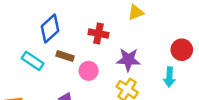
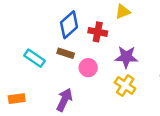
yellow triangle: (136, 12) -> (123, 12), moved
blue diamond: (50, 29) -> (69, 25), moved

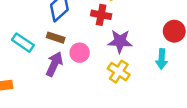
red cross: (98, 32) -> (101, 15), moved
purple arrow: (64, 100) -> (54, 64), moved

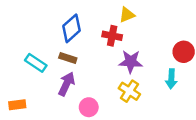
pink circle: (80, 53) -> (89, 107), moved

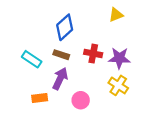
red cross: (112, 36) -> (93, 54), moved
orange rectangle: (17, 105) -> (40, 98), moved

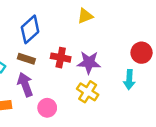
purple arrow: (60, 79) -> (25, 85), turned -45

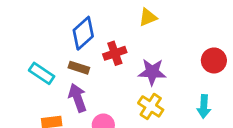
red cross: (61, 58) -> (115, 53), moved, turned -30
cyan arrow: (129, 80) -> (204, 106), moved

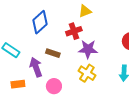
red cross: (115, 53) -> (74, 31), moved
brown rectangle: (79, 68) -> (53, 53), moved

